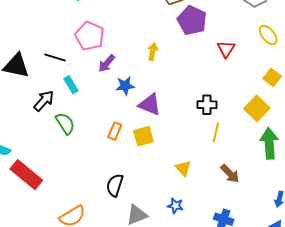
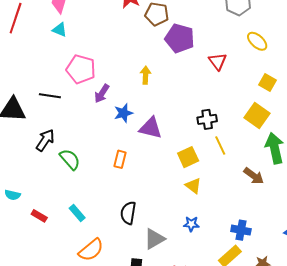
cyan rectangle: (71, 85) -> (77, 213), moved
yellow line: (216, 132) -> (220, 145), turned -30
yellow square: (143, 136) -> (188, 157), moved
brown arrow: (230, 174) -> (254, 176), moved
red rectangle: (26, 175) -> (39, 216), size x0.5

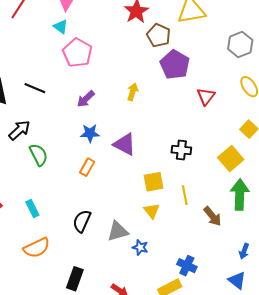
pink pentagon: (81, 69) -> (77, 53), moved
blue star: (123, 113) -> (90, 133), moved
yellow line: (220, 145) -> (185, 195), moved
gray triangle: (154, 239) -> (118, 231), moved

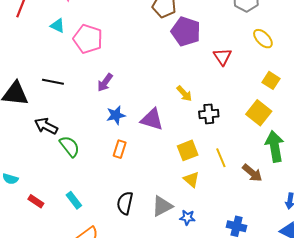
cyan triangle: (61, 27) -> (58, 26), moved
yellow arrow: (133, 92) -> (184, 94), moved, turned 132
black arrow: (19, 130) -> (46, 126), turned -100

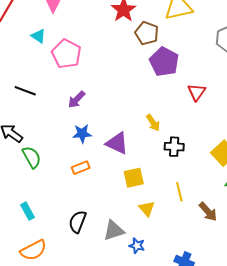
orange rectangle: (120, 149) -> (81, 168), turned 42
yellow square: (188, 150) -> (134, 178), moved

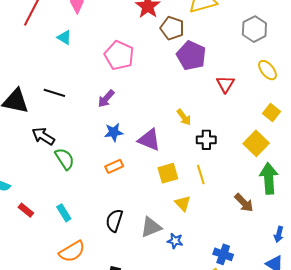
pink pentagon: (66, 54) -> (119, 55), moved
yellow line: (179, 192) -> (201, 175), moved

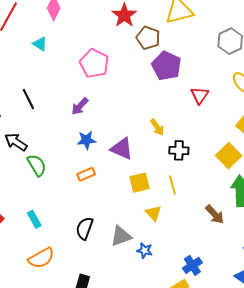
black line: (54, 93) -> (28, 99), turned 45
blue cross: (223, 254) -> (192, 265), turned 36

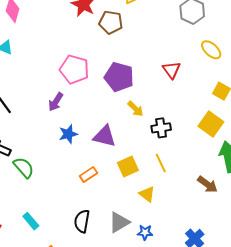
pink pentagon: (94, 63) -> (74, 69), moved
purple pentagon: (166, 66) -> (119, 77), moved
orange rectangle: (86, 174) -> (88, 175), moved

